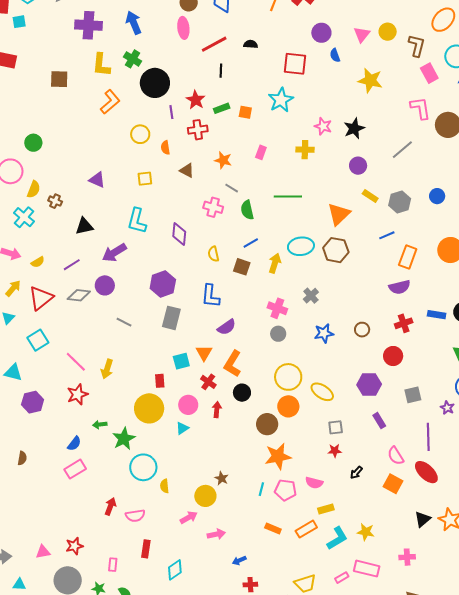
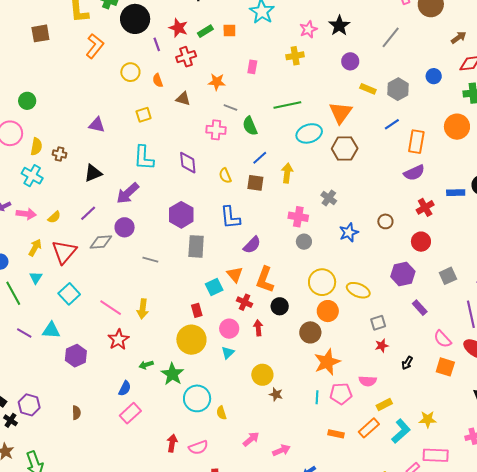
pink star: (323, 126) -> (308, 29), turned -30
cyan ellipse: (301, 246) -> (309, 133), moved
yellow circle: (205, 496) -> (262, 375), moved

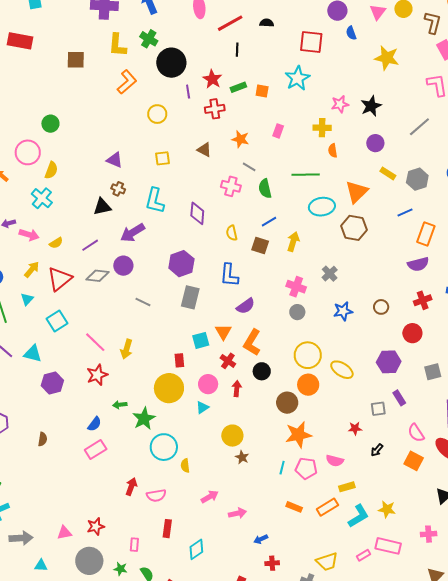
orange semicircle: (158, 80) -> (333, 151), moved
brown cross: (60, 154) -> (118, 189), moved
gray square: (378, 323) -> (378, 409), moved

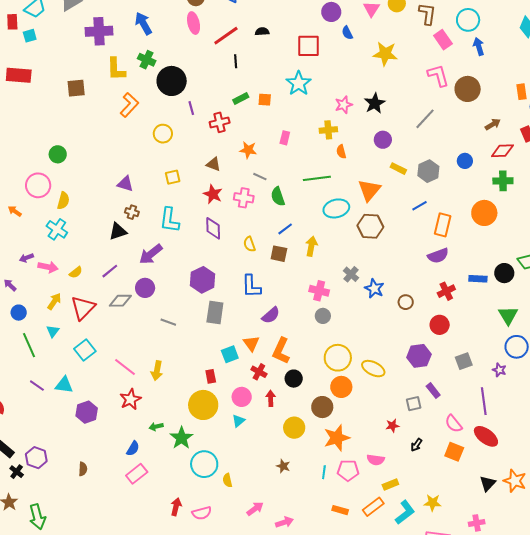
red star: (212, 79) -> (213, 194), moved
blue star: (343, 311) -> (374, 288), moved, turned -30
yellow circle: (232, 436) -> (294, 428), moved

